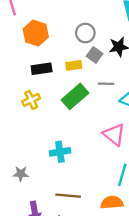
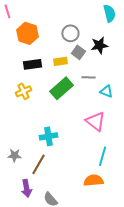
brown line: (68, 196) -> (38, 164), moved, turned -65

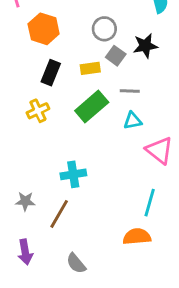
black rectangle: (32, 64) -> (51, 73), turned -60
cyan triangle: (106, 91) -> (133, 121), moved, turned -32
pink triangle: (95, 121) -> (159, 150), moved
purple arrow: (26, 188) -> (25, 252), moved

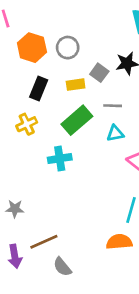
gray circle: (104, 29) -> (68, 48), moved
cyan cross: (73, 174) -> (60, 159), moved
brown line: (59, 214) -> (44, 242), moved, turned 36

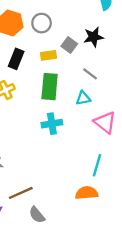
gray line: (113, 106) -> (90, 74), moved, turned 35
green rectangle: (77, 120) -> (50, 87), turned -44
cyan cross: (60, 159) -> (52, 124), moved

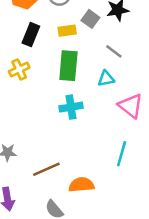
brown line: (21, 193) -> (46, 169), moved
orange semicircle: (87, 193) -> (81, 185), moved

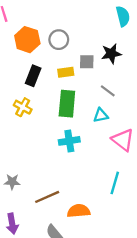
gray square: (90, 19) -> (87, 62), turned -35
yellow cross: (19, 69) -> (23, 107), turned -36

